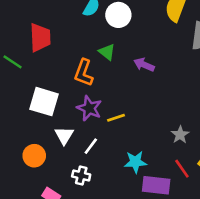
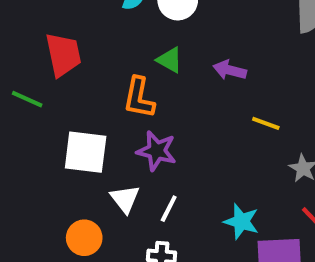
yellow line: (116, 118) -> (266, 123), moved, turned 48
cyan star: (135, 162) -> (241, 222), turned 30

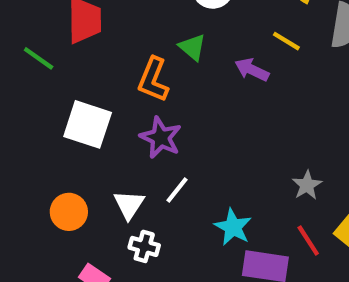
yellow line: (266, 123) -> (286, 41), moved
white triangle: (125, 199) -> (129, 205), moved
white line: (169, 209) -> (177, 190), moved

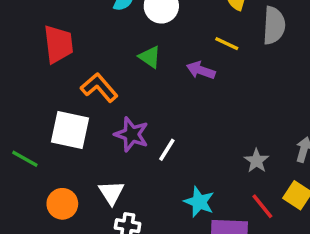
green line: (39, 58) -> (25, 159), moved
orange L-shape: (153, 80) -> (99, 87), moved, turned 123
white line: (177, 190) -> (167, 150), moved

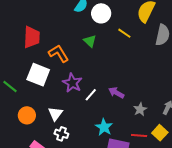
red trapezoid: (58, 44) -> (32, 37), moved
yellow line: (227, 44) -> (124, 33), moved
purple arrow: (201, 70) -> (116, 93), moved
red line: (262, 206) -> (139, 136), turned -56

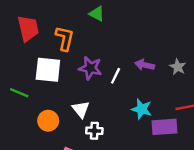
orange L-shape: (59, 53) -> (65, 38), turned 60
gray star: (140, 109) -> (178, 67), moved

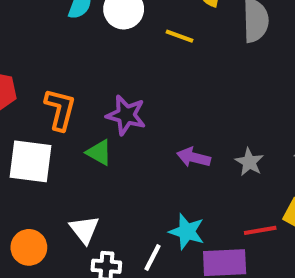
green triangle: (97, 14) -> (99, 152), moved
purple star: (90, 68) -> (126, 115), moved
white line: (116, 76) -> (153, 258), moved

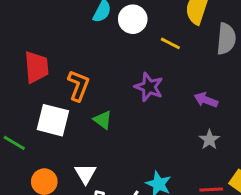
purple star: (126, 115) -> (149, 87), moved
purple arrow: (194, 157) -> (206, 100), moved

